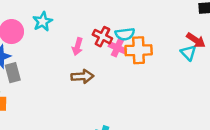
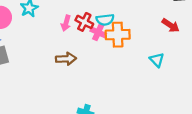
pink arrow: (78, 46) -> (66, 23), moved
cyan triangle: (188, 53) -> (157, 60), moved

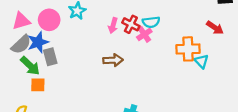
pink cross: (98, 32) -> (144, 34), turned 32
orange cross: (118, 35) -> (188, 49), moved

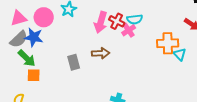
pink arrow: (113, 25) -> (101, 22), size x1.5
blue star: (38, 42) -> (34, 37), turned 30
gray rectangle: (50, 57) -> (74, 62), moved

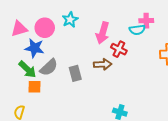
red cross: (117, 21) -> (119, 49), moved
pink cross: (129, 30) -> (146, 21), moved, turned 32
gray semicircle: (19, 39) -> (49, 67), moved

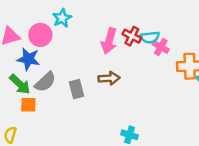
cyan star: (70, 20) -> (62, 18), moved
pink cross: (146, 21) -> (161, 47), moved, turned 32
red cross: (119, 49) -> (132, 36), moved

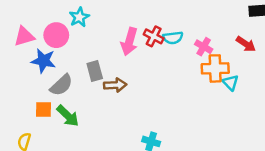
pink cross: (161, 47) -> (204, 47), moved
brown arrow: (109, 78) -> (115, 85), moved
green arrow: (20, 84) -> (68, 116), moved
gray rectangle: (77, 89) -> (95, 71), moved

